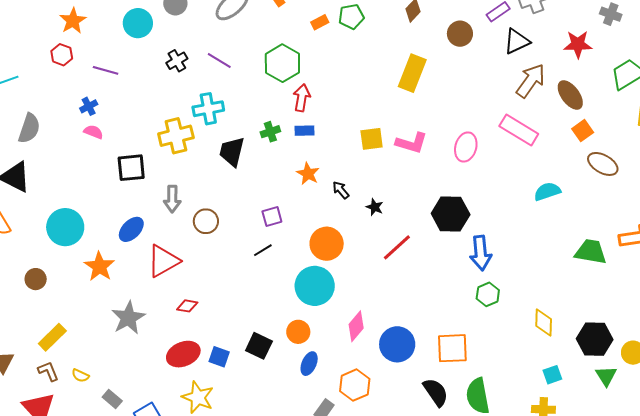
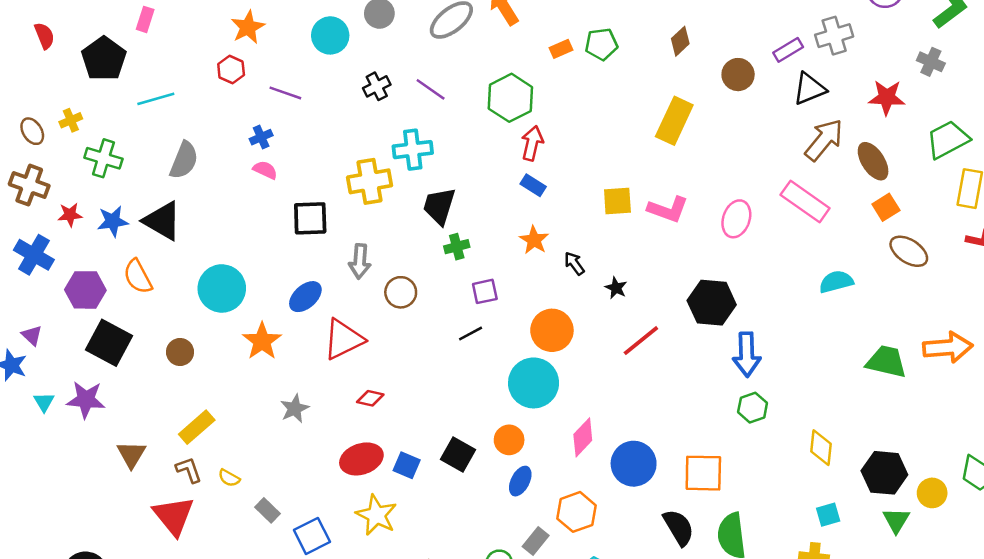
blue rectangle: (305, 131) -> (533, 185), turned 30
green cross: (270, 132) -> (457, 247), moved
gray star: (128, 318) -> (295, 409), size x0.7

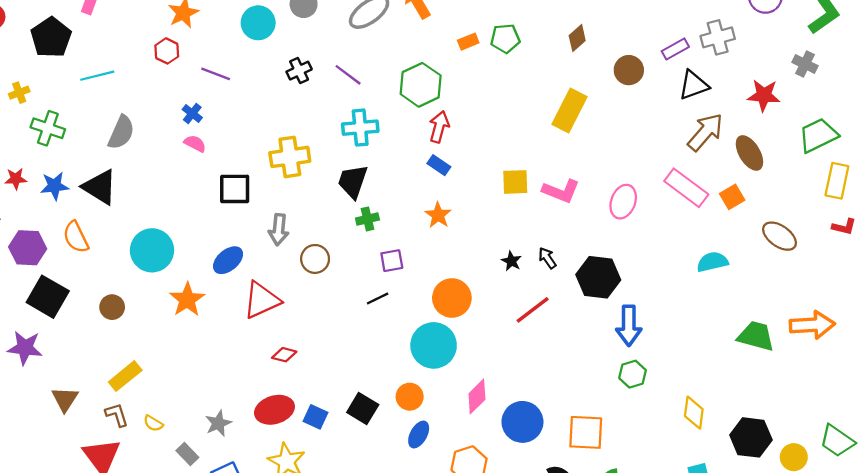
blue cross: (261, 137) -> (192, 113), turned -30
cyan cross: (413, 150) -> (360, 128), moved
orange square: (886, 207) -> (732, 197), moved
black arrow: (574, 263) -> (547, 258), moved
gray star: (295, 409) -> (218, 423), moved

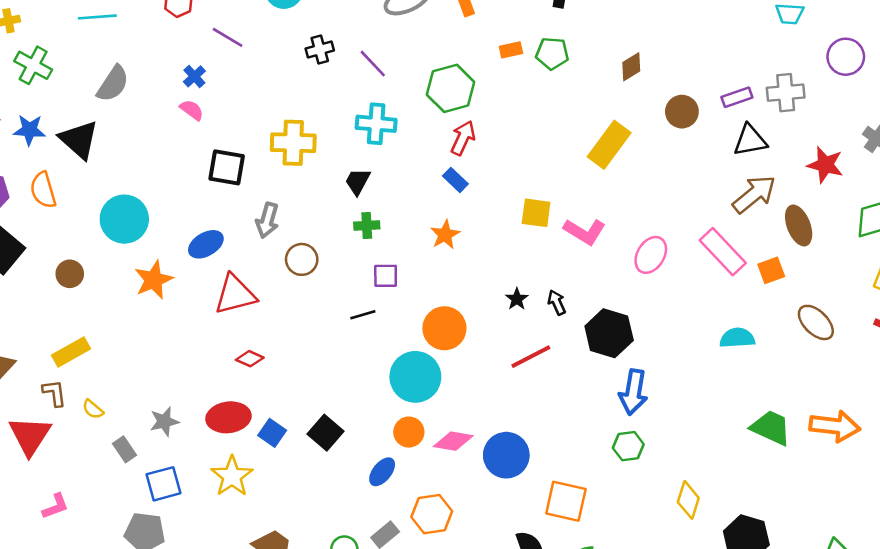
black trapezoid: (353, 181) -> (358, 181), size x0.7
pink diamond: (477, 396) -> (453, 441), turned 44
orange circle: (410, 397) -> (409, 432), moved
blue circle: (522, 422) -> (506, 455), moved

